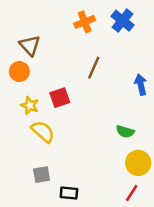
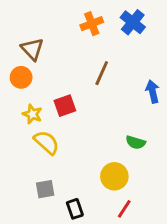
yellow circle: (138, 163) -> (114, 176), moved
black rectangle: (69, 193) -> (75, 209), turned 66
red line: (132, 193) -> (124, 209), moved

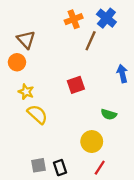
brown line: (102, 73) -> (91, 41), moved
red square: (65, 106) -> (76, 85), moved
gray square: (45, 189) -> (39, 165), moved

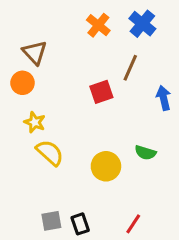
orange cross: (74, 19) -> (98, 25), turned -30
brown line: (91, 41) -> (130, 68), moved
red square: (76, 85) -> (101, 92), moved
yellow circle: (92, 142) -> (106, 166), moved

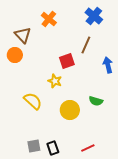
orange cross: (98, 25) -> (49, 19), moved
yellow star: (35, 122) -> (55, 81), moved
red line: (133, 224) -> (88, 148), turned 32

